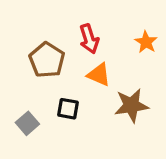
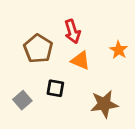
orange star: (146, 42) -> (119, 50), moved
brown star: (131, 105) -> (104, 104), moved

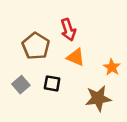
orange star: (119, 50) -> (112, 67), moved
gray square: (22, 100) -> (21, 85), moved

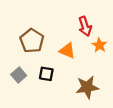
red arrow: (68, 30) -> (85, 26), moved
orange star: (112, 67) -> (99, 45), moved

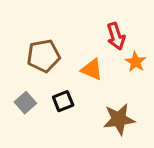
brown pentagon: (32, 41) -> (43, 56), turned 30
black square: (46, 74) -> (63, 101), turned -32

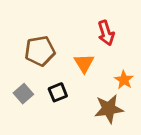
orange star: (136, 62) -> (124, 80), moved
orange triangle: (92, 69) -> (84, 63), turned 35

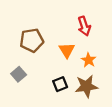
orange star: (124, 80) -> (89, 60), moved
black square: (58, 92) -> (60, 84), moved

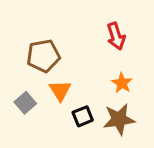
orange triangle: (67, 50) -> (60, 91), moved

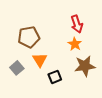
orange star: (122, 83) -> (75, 44), moved
brown star: (119, 119) -> (85, 66), moved

